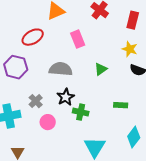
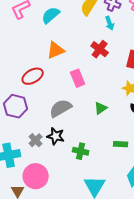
gray semicircle: (61, 69) -> (61, 108), turned -35
black star: (66, 97) -> (56, 136), moved, turned -30
pink circle: (48, 122) -> (36, 176), moved, size x1.6

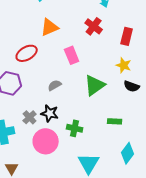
gray semicircle: (61, 108) -> (55, 85), size x0.6
green triangle: (101, 108) -> (95, 85), size x1.6
pink circle: (36, 176) -> (46, 141), moved

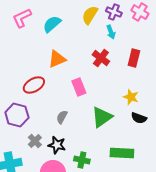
red rectangle: (127, 36) -> (134, 58), moved
gray semicircle: (55, 85) -> (62, 117), turned -32
gray cross: (30, 117) -> (35, 141), moved
green rectangle: (115, 121) -> (122, 153), size x1.6

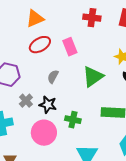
red cross: (101, 58) -> (92, 18), turned -30
orange triangle: (57, 59) -> (35, 19), moved
red ellipse: (34, 85) -> (40, 45), moved

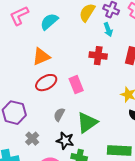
green triangle: (93, 77) -> (87, 123), moved
black star: (48, 105) -> (65, 141), moved

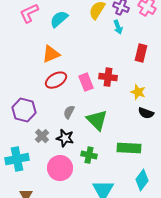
red cross: (98, 56) -> (108, 77), moved
green triangle: (87, 123) -> (97, 120), turned -40
black star: (65, 141) -> (65, 138), moved

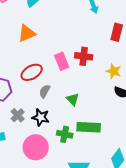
red ellipse: (56, 80) -> (32, 72), moved
green triangle: (97, 120) -> (73, 99), size x0.6
green rectangle: (129, 148) -> (89, 127), moved

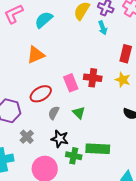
yellow star: (114, 71) -> (123, 80), moved
green triangle: (73, 99) -> (79, 113), moved
black star: (41, 117) -> (60, 139), moved

